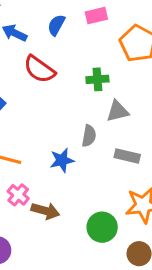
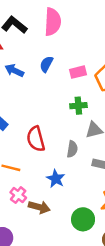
pink rectangle: (96, 16) -> (78, 72), moved
red semicircle: (39, 69) -> (36, 139), moved, turned 40
blue star: (62, 160) -> (56, 179), moved, turned -30

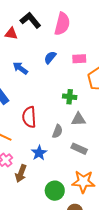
blue arrow: (14, 70) -> (20, 68), moved
pink rectangle: (78, 72) -> (79, 59), moved
brown arrow: (39, 207) -> (21, 173), turned 84

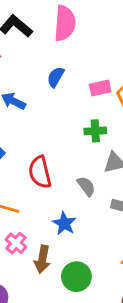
pink rectangle: (79, 59) -> (100, 88), moved
gray semicircle: (57, 131) -> (86, 186), turned -48
green circle: (55, 191) -> (76, 277), moved

